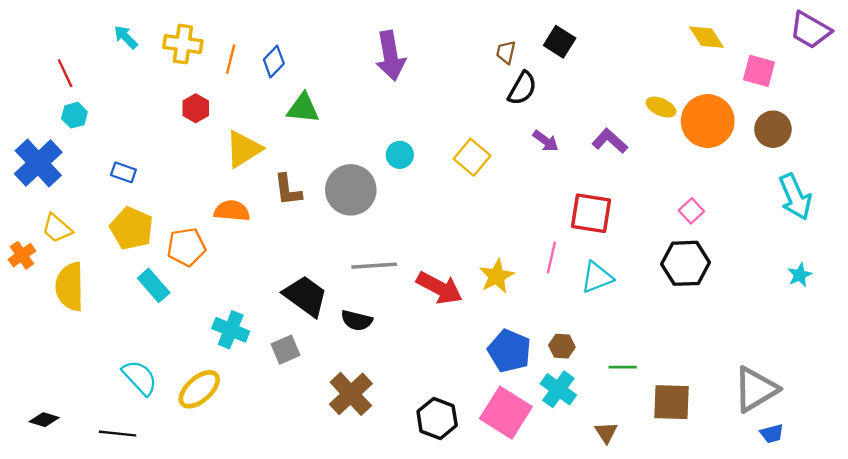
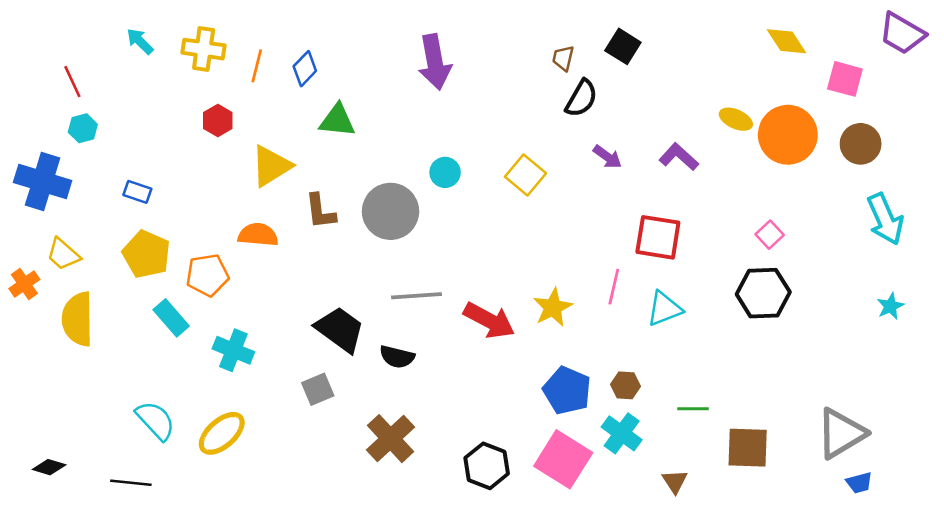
blue cross: (38, 163) -> (43, 181), turned -30
cyan cross: (231, 330) -> (233, 350), moved

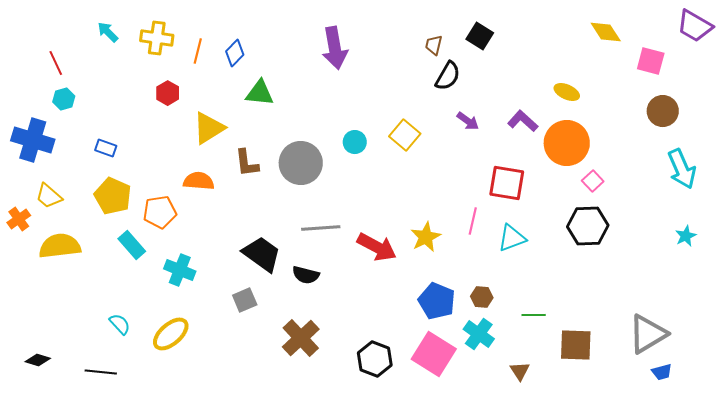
orange circle: (788, 135) -> (567, 143), moved
cyan circle: (445, 172) -> (355, 142), moved
yellow semicircle: (78, 319) -> (60, 246), turned 84
cyan semicircle: (156, 420) -> (120, 324), size x0.7

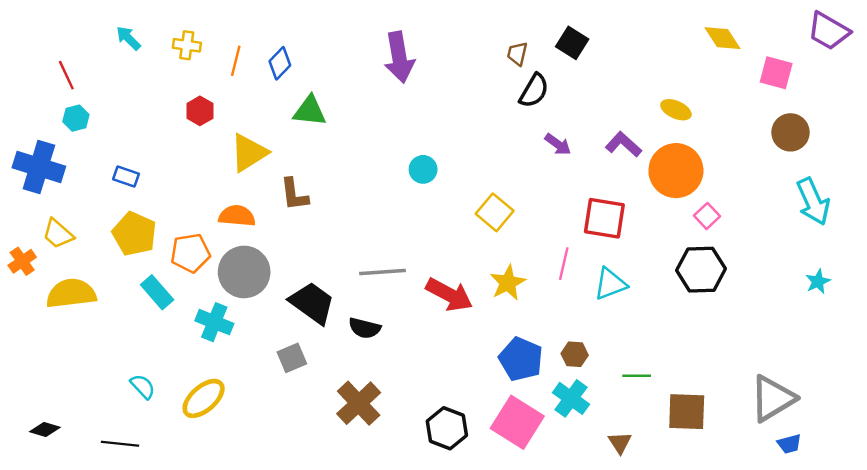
yellow cross: (157, 38) -> (187, 45), size x0.7
yellow square: (405, 135) -> (495, 212), moved
gray circle: (301, 163) -> (244, 272), moved

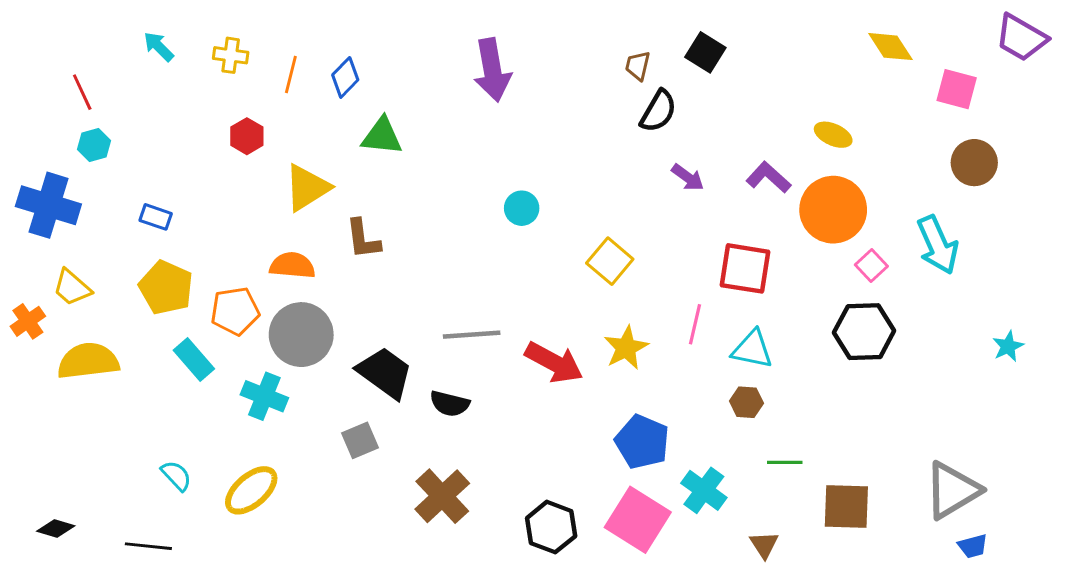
cyan arrow: (813, 202) -> (938, 245), moved
cyan triangle: (610, 284) -> (752, 349), turned 33
brown hexagon: (575, 354) -> (746, 402), moved

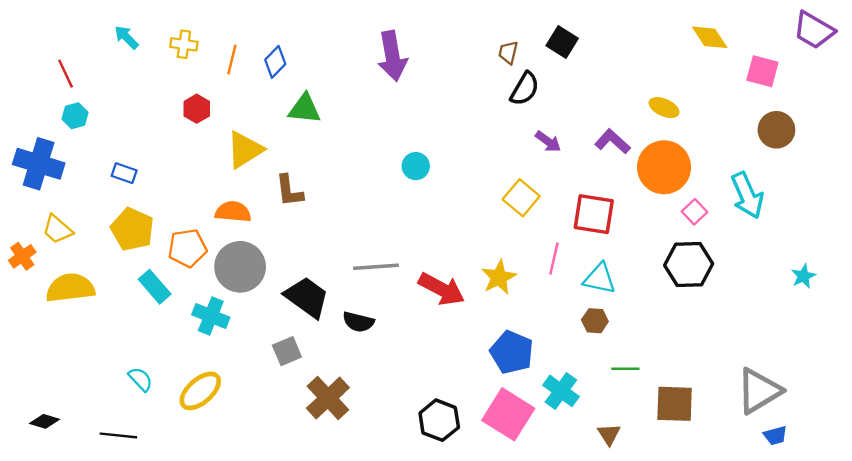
yellow square: (610, 261) -> (521, 198), moved
brown cross: (442, 496) -> (328, 398), moved

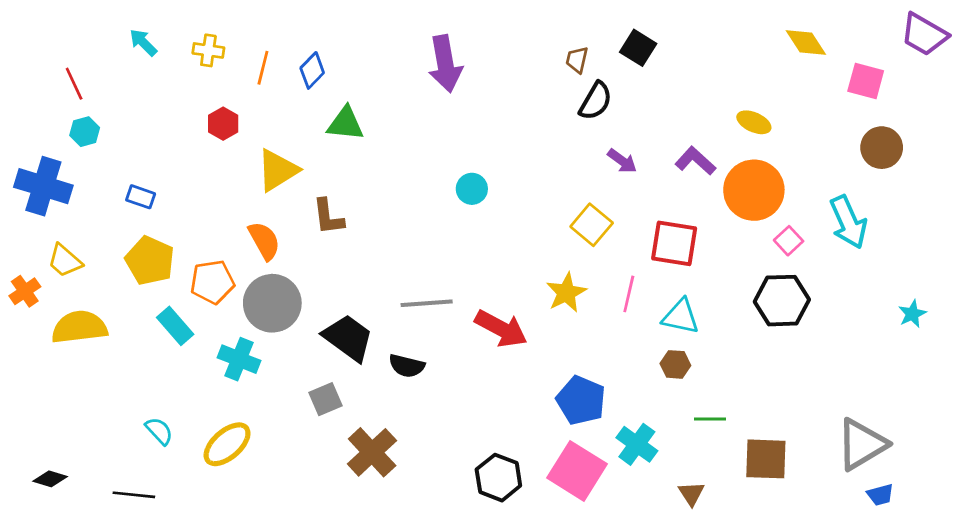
orange semicircle: (233, 212) -> (264, 241), turned 56
yellow star: (499, 277) -> (566, 293), moved

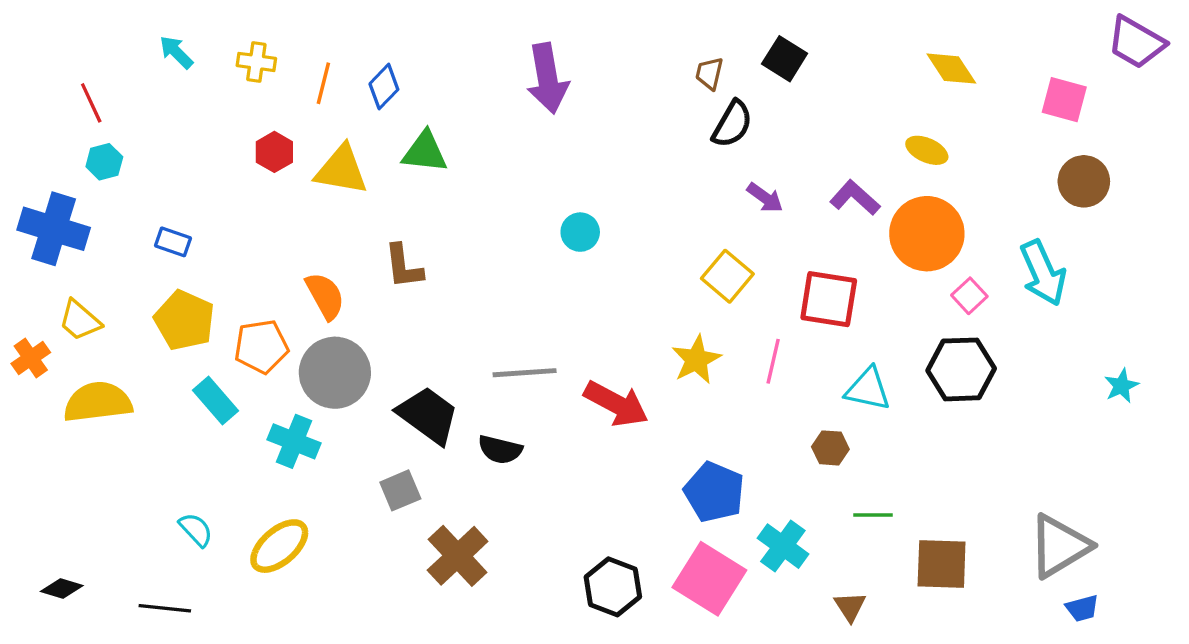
yellow diamond: (806, 42) -> (951, 69), moved
yellow triangle: (278, 170) -> (341, 170), moved, turned 42
cyan triangle: (681, 317) -> (868, 389), moved

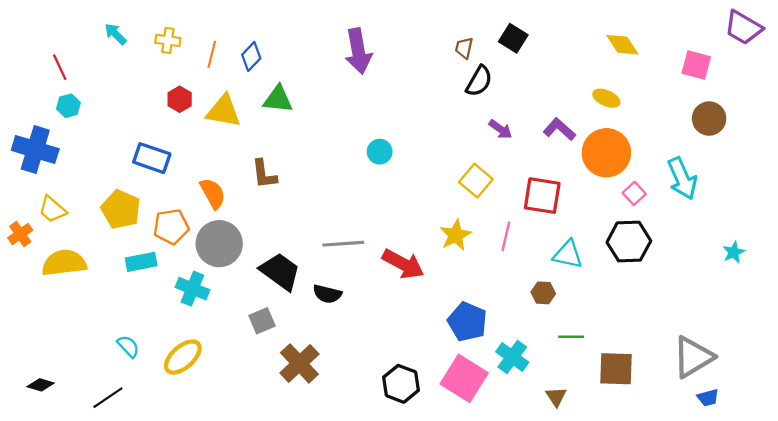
blue rectangle: (173, 242) -> (152, 158), moved, size x1.6
cyan rectangle: (216, 400) -> (141, 262), turned -60
black line: (165, 608) -> (108, 398), turned -40

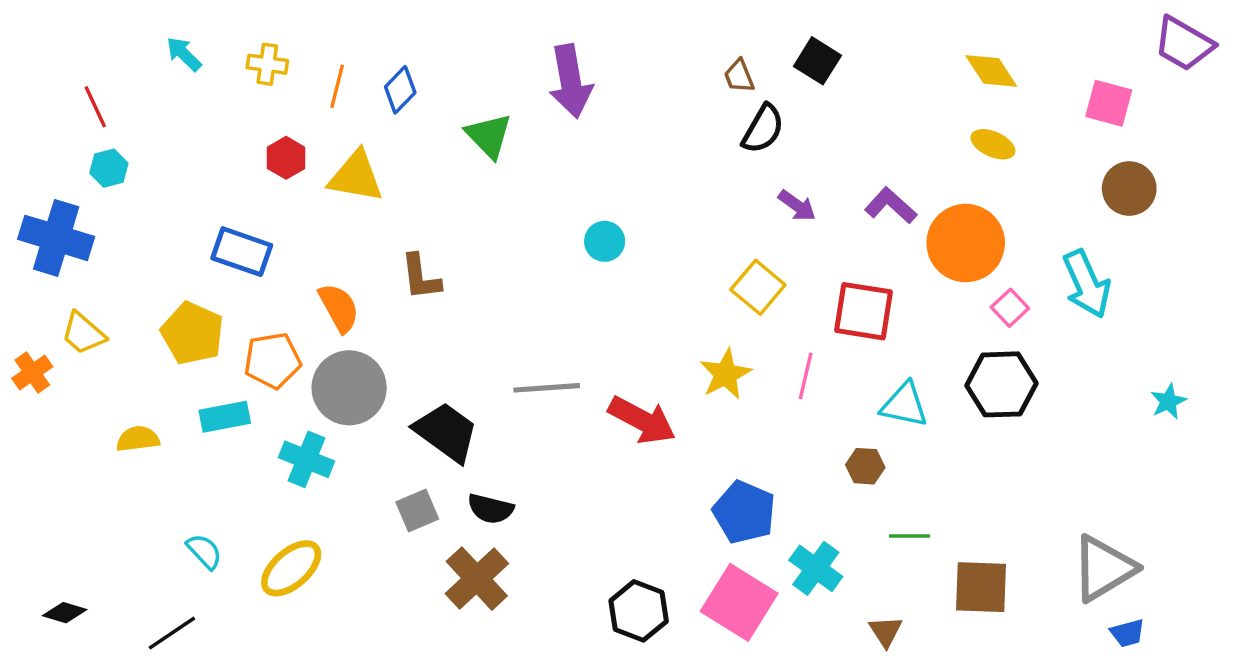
brown trapezoid: (464, 48) -> (739, 76), turned -35
yellow ellipse: (606, 98) -> (993, 144), moved
green triangle: (278, 99) -> (489, 136), moved, turned 40
yellow semicircle: (64, 263) -> (138, 439), moved, size x0.6
black semicircle: (327, 294) -> (490, 509), moved

